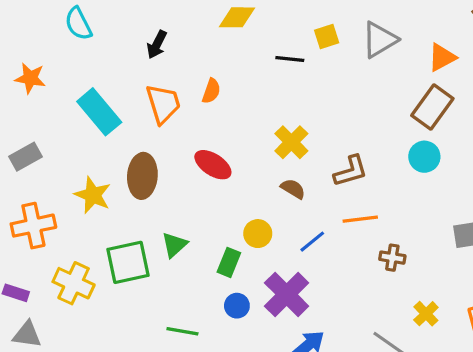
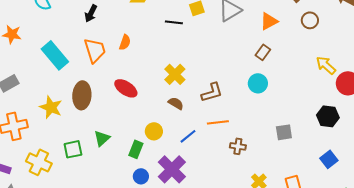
brown rectangle: (432, 107) -> (263, 52), size x0.6
green square: (128, 262) -> (73, 149), size x0.7

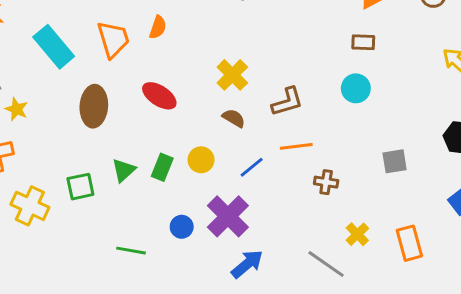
brown rectangle: (263, 52) -> (363, 42), turned 56
yellow star: (51, 107) -> (16, 109), moved, size x0.7
green rectangle: (136, 149) -> (162, 167), moved

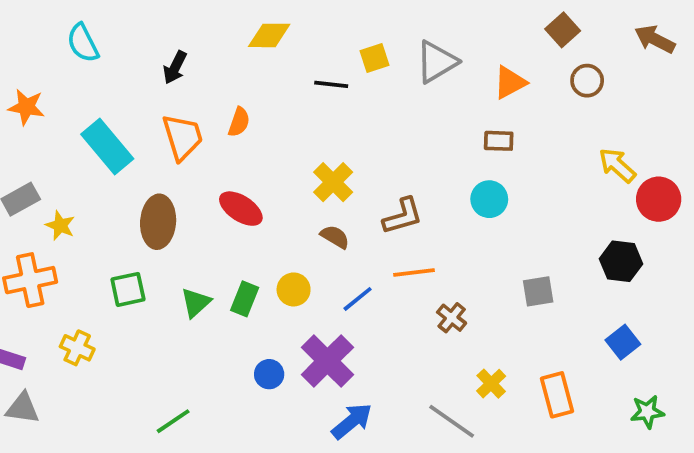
brown cross: (326, 182) -> (452, 318), turned 30
green square: (80, 187) -> (128, 289), moved
yellow cross: (30, 206) -> (77, 348), size x0.7
green line: (131, 251) -> (173, 421), moved, turned -44

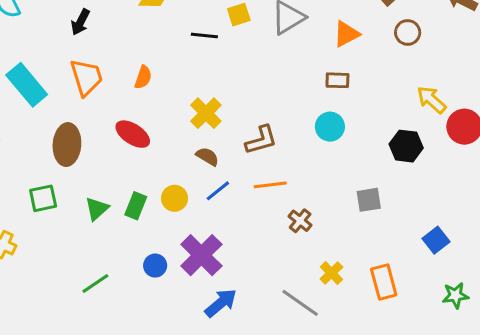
orange semicircle: (239, 122) -> (143, 77), moved
black hexagon: (621, 261) -> (406, 146), moved
blue line: (358, 299) -> (218, 191), moved
green line: (173, 421) -> (95, 283), moved

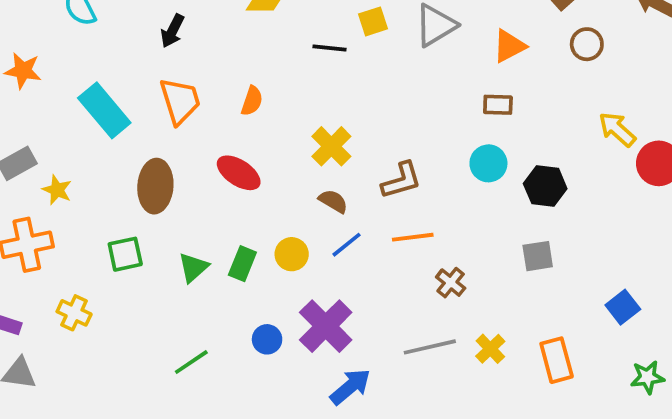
black hexagon: (406, 146) -> (545, 186), moved
gray line: (300, 303) -> (430, 347), moved, turned -48

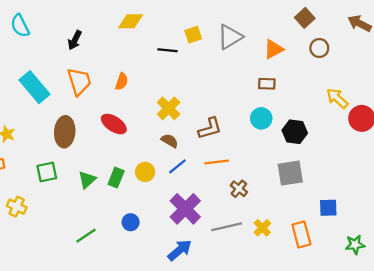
gray square: (538, 256) -> (290, 173), size x1.4
blue square: (623, 307) -> (328, 208), moved, turned 36
purple cross: (326, 326) -> (185, 209), moved

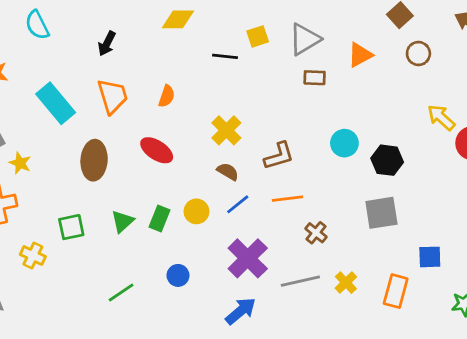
brown rectangle: (267, 84) -> (315, 78), moved
green square: (47, 172) -> (71, 227), moved
orange rectangle: (301, 235) -> (396, 291), turned 30

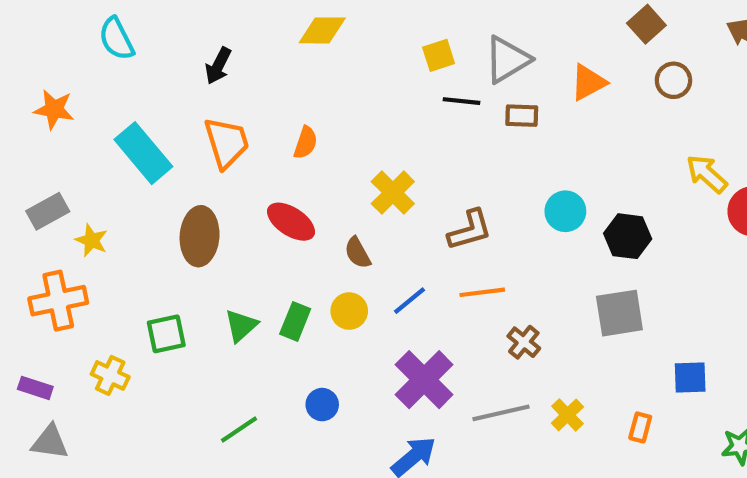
black line: (225, 56) -> (461, 101), moved
brown semicircle: (228, 172) -> (358, 253), moved, turned -150
orange rectangle: (396, 291) -> (640, 427), size x0.6

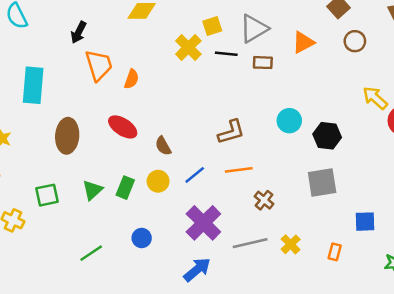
orange trapezoid: (227, 143) -> (99, 65), moved
cyan rectangle: (143, 153) -> (33, 85), turned 45
yellow cross: (393, 193) -> (188, 47), moved

